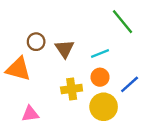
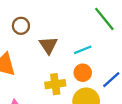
brown circle: (36, 42) -> (21, 26), moved

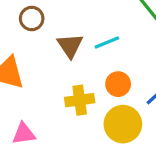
cyan line: (83, 50) -> (107, 42), moved

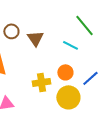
cyan line: (107, 42) -> (70, 45), moved, turned 49
brown triangle: (70, 46) -> (35, 38), moved

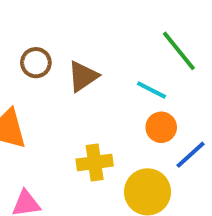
brown triangle: (35, 38) -> (83, 76), turned 30
orange circle: (65, 72) -> (161, 127), moved

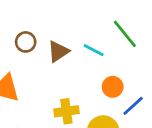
cyan line: (151, 90) -> (94, 50), moved

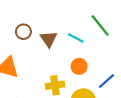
brown triangle: (58, 51) -> (49, 39), turned -30
orange circle: (113, 87) -> (79, 66), moved

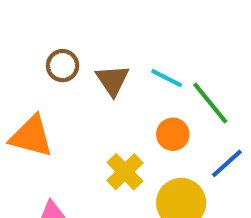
green line: (100, 25) -> (210, 103), moved
yellow cross: (55, 85) -> (125, 172), turned -36

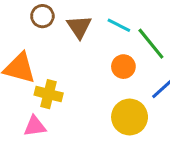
yellow cross: (125, 172) -> (49, 94), moved, turned -32

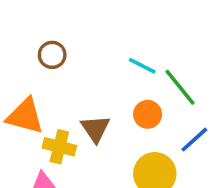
brown triangle: (79, 27) -> (95, 129), moved

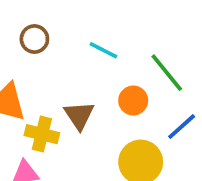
cyan line: (142, 66) -> (103, 50), moved

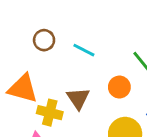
cyan line: (103, 50) -> (84, 50), moved

